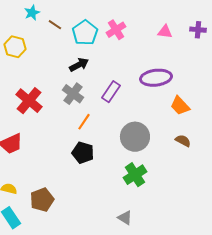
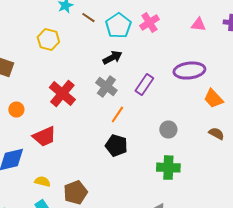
gray circle: (135, 137) -> (168, 130), size x0.6
green cross: (135, 175) -> (168, 168), turned 35

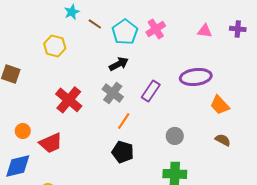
orange circle: (16, 110) -> (23, 131), moved

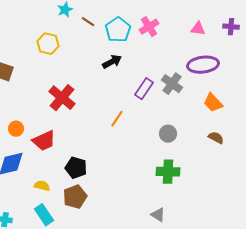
purple ellipse: (196, 77) -> (203, 65), moved
gray cross: (113, 93) -> (172, 84), moved
black pentagon: (123, 152) -> (76, 168), moved

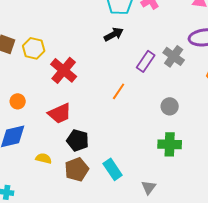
yellow hexagon: (48, 44) -> (34, 48), moved
red trapezoid: (44, 141) -> (60, 113), moved
cyan rectangle: (44, 215) -> (113, 169), moved
gray triangle: (158, 215) -> (149, 187), moved, turned 35

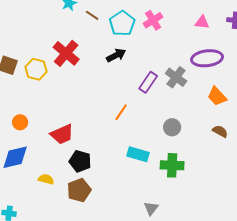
red cross: (64, 70) -> (66, 53), moved
cyan rectangle: (113, 169) -> (138, 154), moved, turned -40

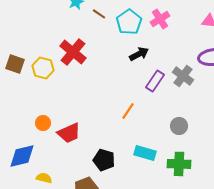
black arrow: (116, 55) -> (139, 54), moved
orange circle: (20, 122) -> (43, 123), moved
black pentagon: (80, 161) -> (104, 160), moved
yellow semicircle: (46, 179) -> (44, 178), moved

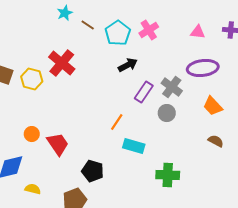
gray circle: (179, 126) -> (167, 113), moved
red trapezoid: (69, 133) -> (58, 144), turned -100
cyan rectangle: (145, 153) -> (134, 146), moved

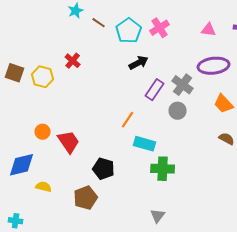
red cross: (62, 63) -> (73, 61), size x0.6
green cross: (168, 175) -> (163, 169), moved

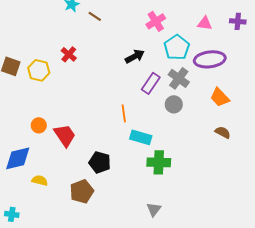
cyan pentagon: (129, 31) -> (177, 47), moved
orange line: (128, 120) -> (124, 113), turned -42

